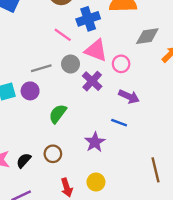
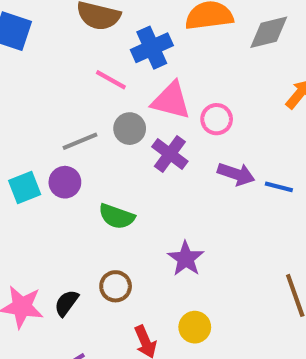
gray diamond: (147, 36) -> (269, 32), moved
green semicircle: (58, 114) -> (117, 216), turned -102
blue line: (119, 123) -> (279, 187), moved

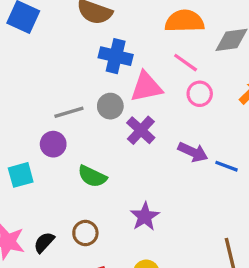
blue cross: (152, 48) -> (116, 56), moved, turned 32
pink line: (111, 80) -> (186, 63), moved
pink triangle: (171, 101) -> (146, 87), turned -32
pink circle: (217, 119) -> (200, 94), moved
cyan square: (25, 188) -> (21, 175), moved

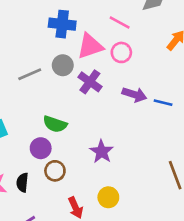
pink circle: (200, 94) -> (121, 52), moved
purple circle: (53, 144) -> (41, 148), moved
black semicircle: (44, 242) -> (22, 183), turned -30

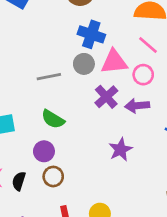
gray circle: (63, 65) -> (84, 64), moved
purple arrow: (134, 95) -> (137, 106), moved, turned 145
green semicircle: (55, 124) -> (53, 119), moved
purple star: (102, 152) -> (121, 150), moved

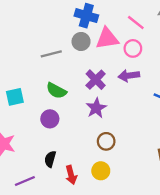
purple cross: (106, 97) -> (96, 80), moved
purple star: (121, 150) -> (96, 108), moved
brown circle: (53, 176) -> (106, 141), moved
black semicircle: (19, 181) -> (50, 159), moved

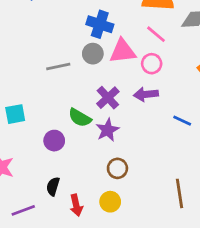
green semicircle: (56, 91) -> (80, 118), moved

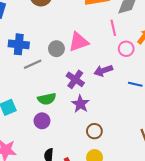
blue cross: (100, 24) -> (19, 44), moved
pink line: (156, 34) -> (113, 28), moved, turned 49
pink circle: (152, 64) -> (126, 49), moved
green semicircle: (80, 118) -> (47, 99), moved, turned -30

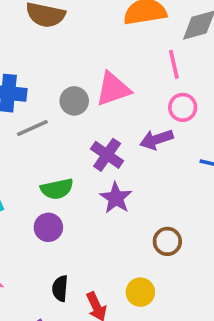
pink circle: (126, 49) -> (183, 107), moved
brown circle: (94, 131) -> (167, 241), moved

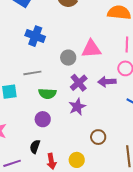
gray circle: (74, 101) -> (68, 58), moved
gray line: (32, 128) -> (32, 73), moved
purple circle: (48, 227) -> (43, 119), moved

